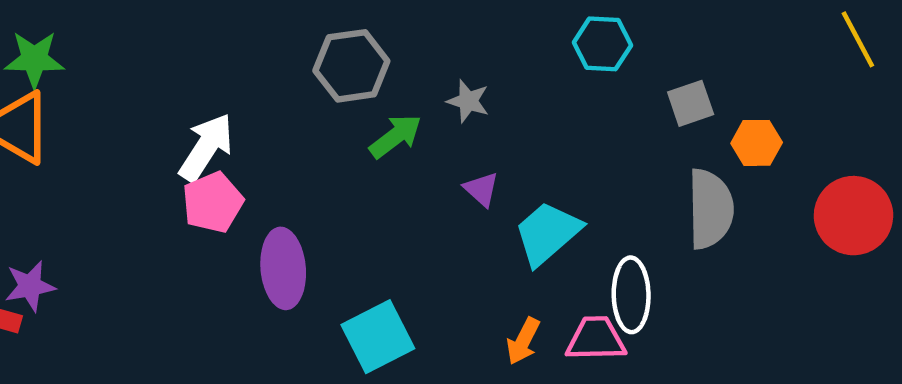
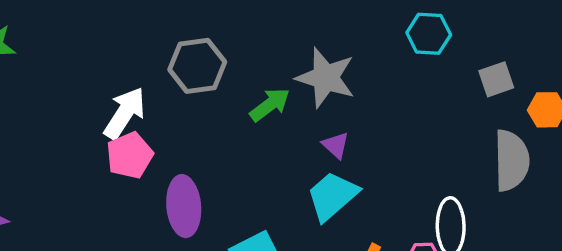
gray hexagon: (351, 66) -> (197, 66), moved
gray star: (468, 101) -> (326, 78), size x1.8
cyan trapezoid: (547, 233) -> (332, 196), moved

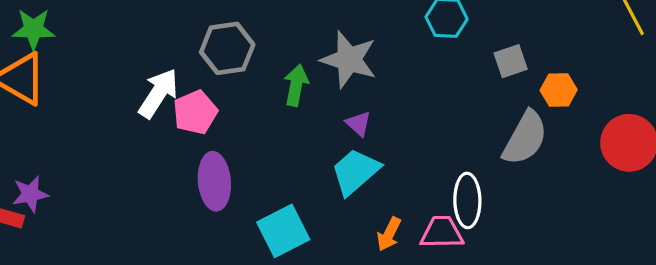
green arrow: (270, 105) -> (296, 85), turned -42
pink pentagon: (130, 155) -> (195, 112), moved
gray semicircle: (511, 160) -> (525, 138), turned 30

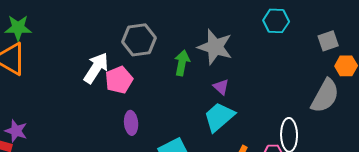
gray square: (511, 61) -> (328, 41), moved
purple ellipse: (214, 181) -> (131, 123), size x0.7
purple star: (30, 194) -> (16, 131), turned 30

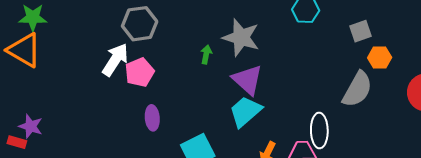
gray hexagon: (139, 40) -> (140, 24), moved
green arrow: (182, 63) -> (206, 54), size x0.7
purple triangle: (221, 87) -> (247, 80), size x1.8

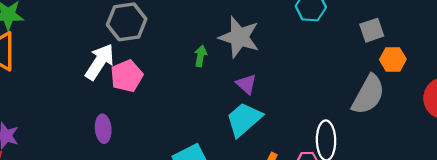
purple triangle: (247, 80) -> (246, 84), size x0.6
purple ellipse: (152, 118) -> (103, 129), moved

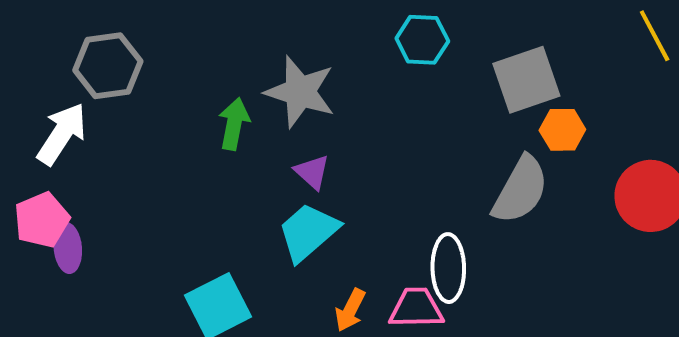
gray square: (372, 30) -> (526, 80), size x1.6
green arrow: (201, 56) -> (234, 124), size x1.4
pink pentagon: (127, 76) -> (42, 220), moved

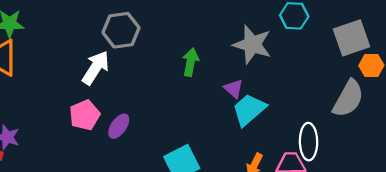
gray star: (300, 92) -> (252, 45), moved
cyan trapezoid: (308, 232) -> (249, 110), moved
purple ellipse: (68, 248) -> (119, 126), moved, turned 40

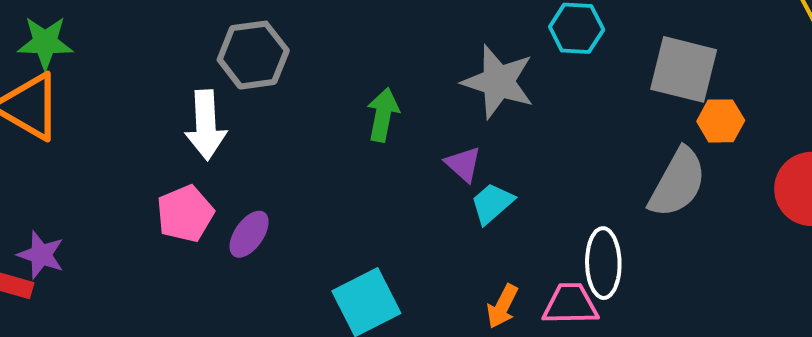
gray square: (352, 38) -> (684, 69), turned 33
white arrow: (96, 68) -> (206, 125), turned 144
cyan trapezoid: (249, 110) -> (492, 203), size x0.7

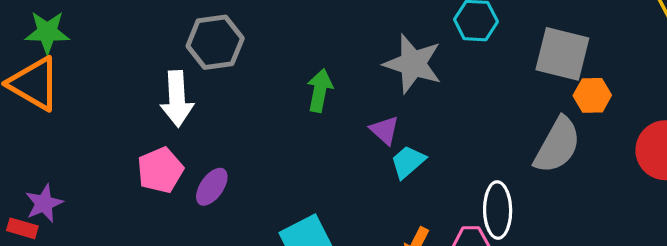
purple star: (41, 255) -> (44, 203), turned 30

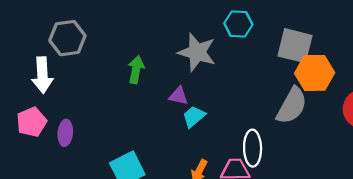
orange hexagon: (592, 95) -> (315, 73), size x1.6
purple triangle: (385, 130) -> (178, 96), turned -30
purple ellipse: (212, 187) -> (65, 133), turned -30

